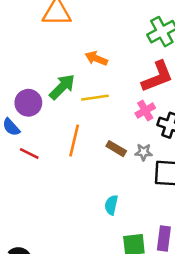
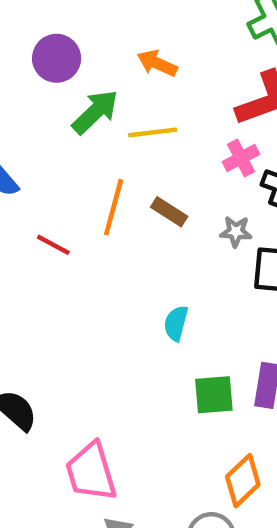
purple circle: (28, 103) -> (57, 58), moved
brown rectangle: (116, 149) -> (169, 212), moved
red line: (29, 154) -> (53, 245), moved

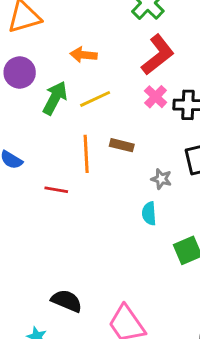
gray star: (236, 232) -> (161, 179), moved, turned 30

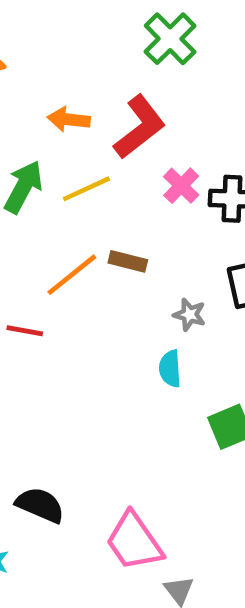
red L-shape: (158, 55) -> (140, 127), moved
orange line: (86, 154) -> (72, 275), turned 54

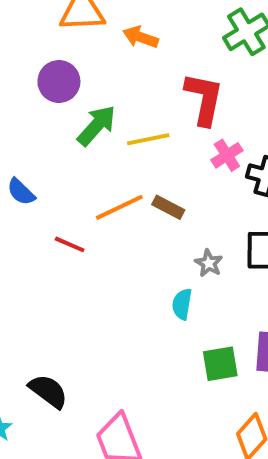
orange arrow: (69, 119) -> (141, 37), moved
red L-shape: (140, 127) -> (204, 99), turned -54

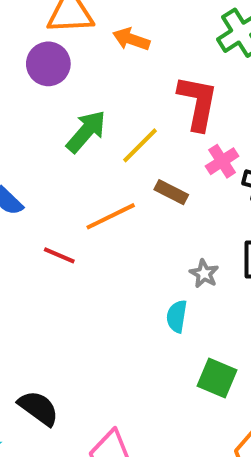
purple circle: (59, 82) -> (48, 64), moved
yellow line: (148, 139) -> (140, 145), turned -33
brown rectangle: (168, 207) -> (171, 192), moved
green square: (220, 364) -> (217, 378), turned 33

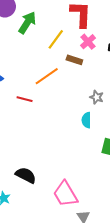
green arrow: (86, 131) -> (27, 23), moved
pink cross: (222, 161) -> (88, 42), moved

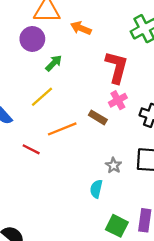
green arrow: (27, 23) -> (54, 63), size x0.7
yellow line: (56, 39) -> (42, 97), moved

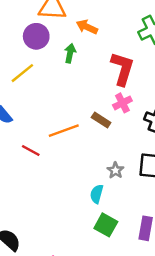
green arrow: (54, 63) -> (70, 53), moved, turned -36
yellow line: (42, 97) -> (22, 73), moved
green square: (117, 226) -> (106, 225), moved

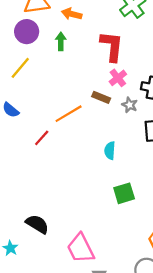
red line: (31, 150) -> (42, 138), turned -66
gray star: (115, 170) -> (130, 105), moved
cyan semicircle: (97, 194) -> (110, 151), moved
green square: (106, 225) -> (124, 193), turned -35

